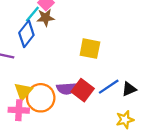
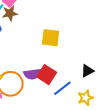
blue line: (109, 87) -> (62, 88), moved

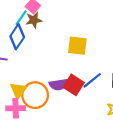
blue line: (62, 88) -> (92, 80), moved

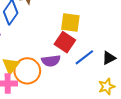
red square: (74, 85) -> (65, 42), moved

